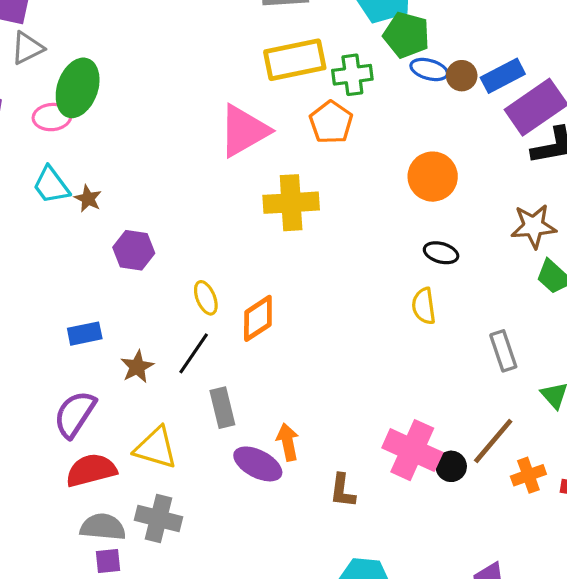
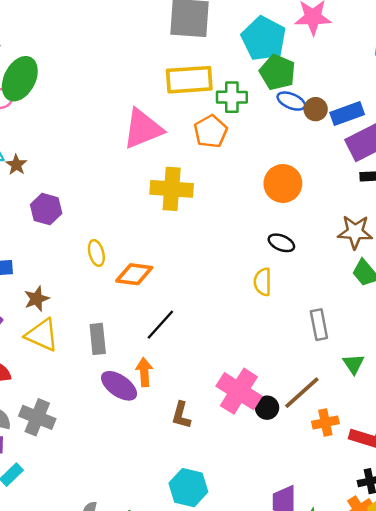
orange diamond: (258, 318) -> (134, 274), turned 33
black line: (194, 353) -> (160, 325), moved
yellow triangle: (156, 448) -> (42, 335), moved

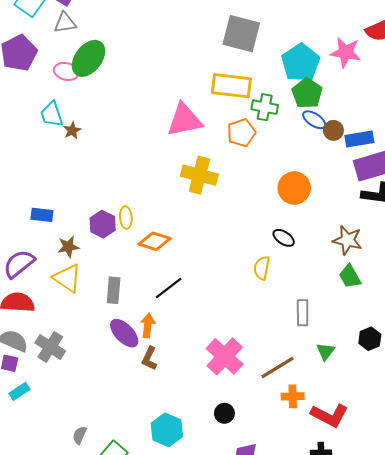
purple hexagon: (46, 209) -> (103, 224), moved
black circle: (267, 408) -> (224, 413), moved
brown L-shape: (181, 415) -> (149, 358), moved

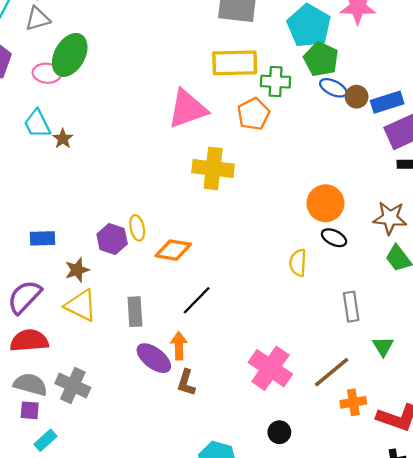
orange circle: (294, 188) -> (325, 203), moved
black ellipse: (284, 238) -> (334, 238), moved

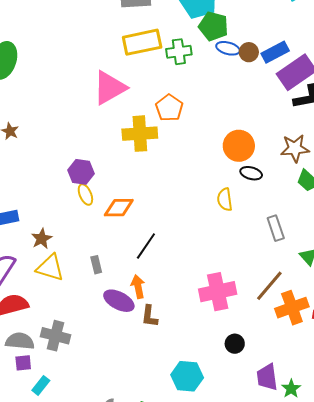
orange pentagon: (253, 114) -> (169, 108), moved
purple hexagon: (112, 239) -> (81, 172), moved
gray rectangle: (135, 312) -> (96, 265), size x0.7
pink cross: (270, 368) -> (218, 292), turned -36
orange cross: (353, 402) -> (292, 308), size x1.5

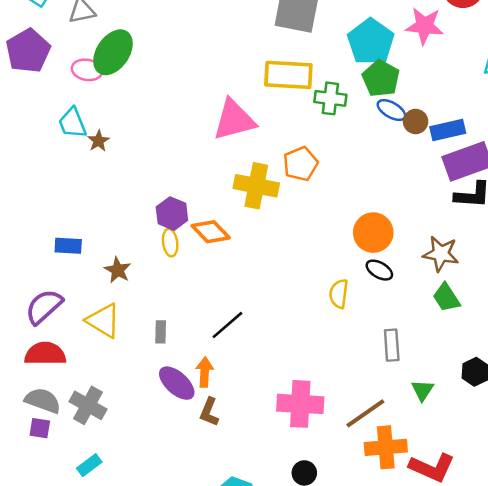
orange diamond: (119, 208) -> (211, 232), moved, turned 32
brown star: (42, 239) -> (118, 270), moved, turned -30
cyan rectangle: (41, 385) -> (89, 465), moved

